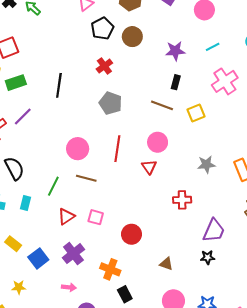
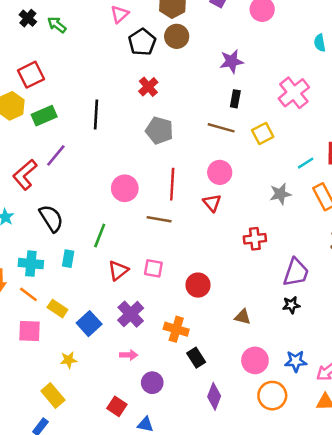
brown circle: (132, 37) -> (177, 36), moved
cyan line: (213, 47) -> (306, 163), moved
brown line: (86, 178) -> (159, 219), moved

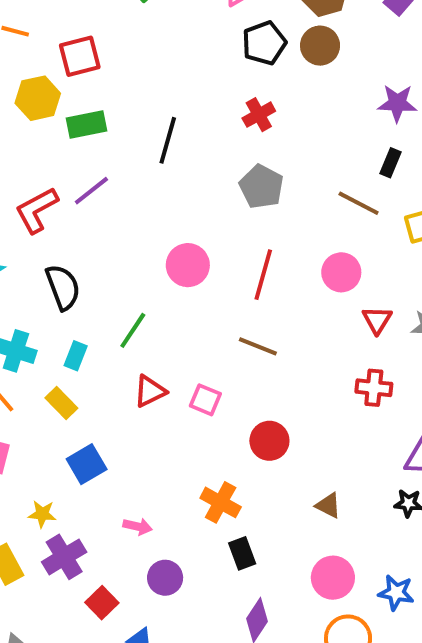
red triangle: (212, 203) -> (377, 320), moved
brown line: (159, 219) -> (258, 346), moved
yellow rectangle: (57, 309) -> (61, 403), moved
purple cross: (131, 314) -> (64, 557), moved

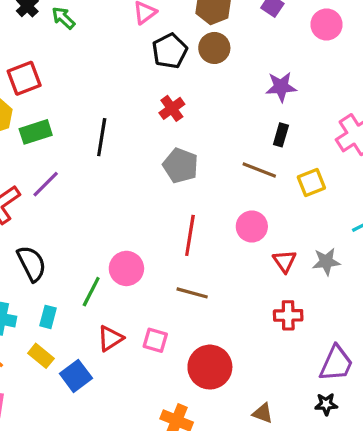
pink circle: (188, 265) -> (126, 268), moved
red circle: (269, 441) -> (210, 367), size x1.4
blue square: (87, 464) -> (76, 376), moved

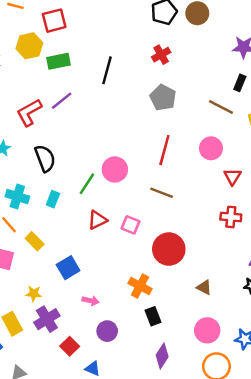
yellow rectangle: (41, 356) -> (35, 241), moved
blue square: (76, 376) -> (68, 268), moved

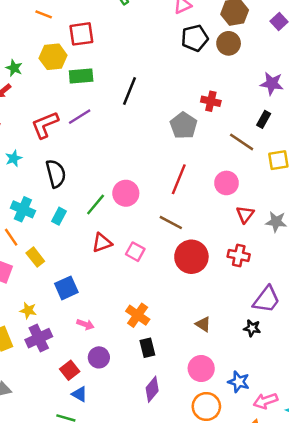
red cross: (161, 55) -> (211, 101), moved, turned 36
red circle: (169, 249) -> (191, 257), moved
red square: (70, 346) -> (70, 370), moved

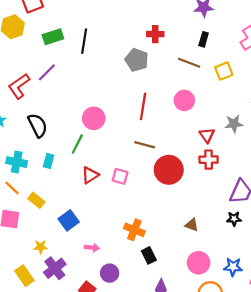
green rectangle: (81, 76) -> (53, 37), moved
pink circle: (126, 193) -> (94, 118), moved
red triangle: (245, 214) -> (207, 135), moved

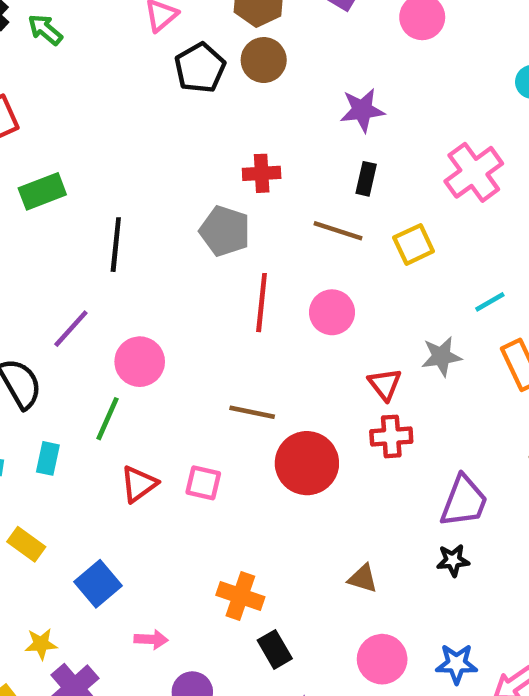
black line: (84, 41) -> (116, 245), moved
purple line: (47, 72) -> (71, 329), moved
red line: (143, 106) -> (262, 303), moved

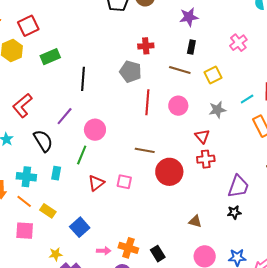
pink cross: (474, 172) -> (238, 43), size x0.7
gray star: (441, 356) -> (217, 110), moved
orange cross: (240, 596) -> (128, 248), moved

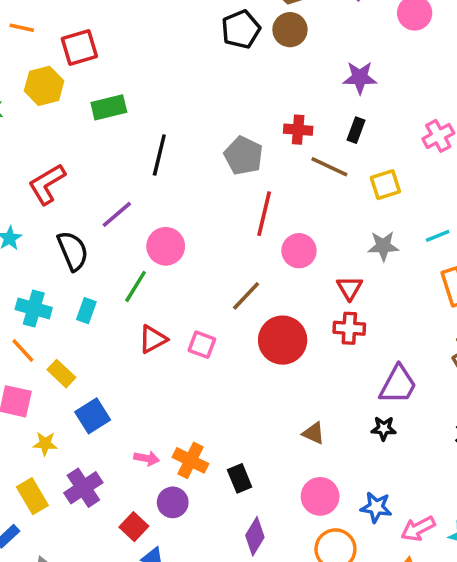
red cross: (146, 46) -> (298, 130), moved
pink circle: (178, 106) -> (299, 251), moved
brown line: (145, 150) -> (246, 296), turned -66
blue square: (80, 227) -> (93, 416), moved
yellow star: (56, 254) -> (45, 444), moved

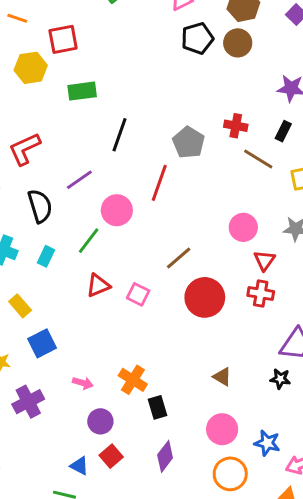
red line: (264, 214) -> (159, 183), moved
pink circle: (299, 251) -> (243, 227), moved
orange cross: (191, 460) -> (133, 380), moved
red square: (134, 527) -> (111, 456), moved

